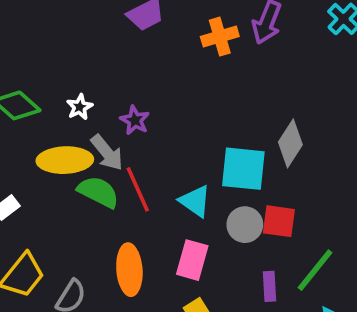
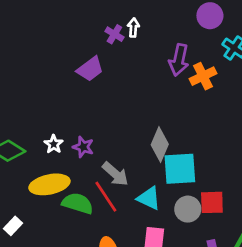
orange cross: (220, 37) -> (203, 76), moved
purple star: (135, 120) -> (83, 147), moved
gray diamond: (290, 143) -> (160, 144), moved
gray arrow: (107, 153) -> (115, 174), moved

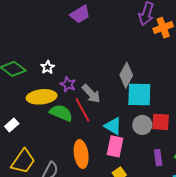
purple star: (83, 147) -> (68, 84), moved
cyan triangle: (149, 198) -> (113, 126), moved

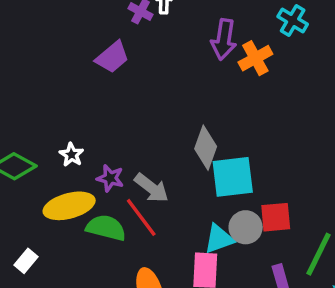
cyan triangle: (113, 126) -> (219, 239), moved, turned -42

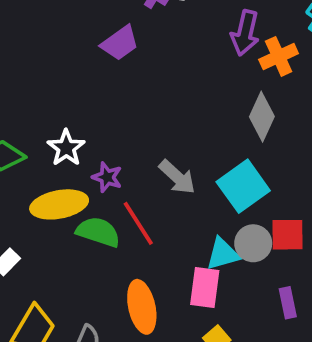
gray diamond: (206, 148) -> (262, 117), moved
white star: (71, 155) -> (66, 148), size x1.4
cyan square: (233, 177) -> (243, 186), turned -33
gray arrow: (152, 188) -> (177, 177), moved

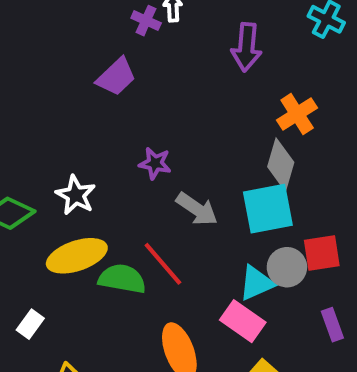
orange cross: (279, 56) -> (297, 114), moved
gray diamond: (262, 117) -> (281, 165), moved
purple star: (107, 177) -> (155, 163), moved
cyan square: (243, 186) -> (268, 209), turned 33
pink rectangle: (205, 288) -> (243, 321), turned -54

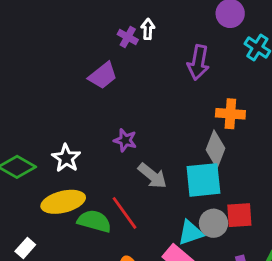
orange cross: (297, 114) -> (230, 114), turned 32

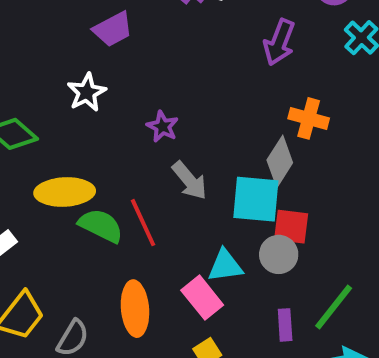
purple trapezoid: (103, 76) -> (113, 29), moved
white star: (66, 158) -> (87, 92), moved
red square: (239, 215) -> (291, 227), moved
gray circle: (213, 223) -> (279, 254), moved

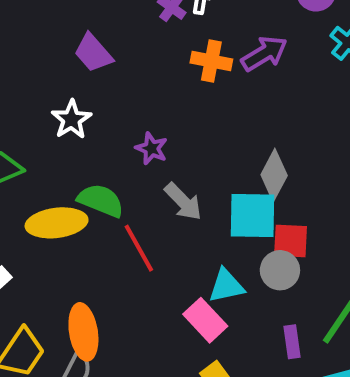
purple trapezoid: (113, 29) -> (93, 53), turned 81
purple arrow: (279, 42) -> (264, 53), turned -138
orange cross: (309, 118) -> (211, 61), moved
green semicircle: (101, 226) -> (101, 200), moved
orange ellipse: (135, 309) -> (83, 332), moved

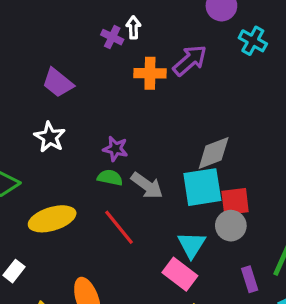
gray diamond: (274, 175) -> (214, 153), turned 51
green semicircle: (101, 200) -> (110, 178), moved, size x0.7
cyan triangle: (226, 286) -> (191, 245), turned -36

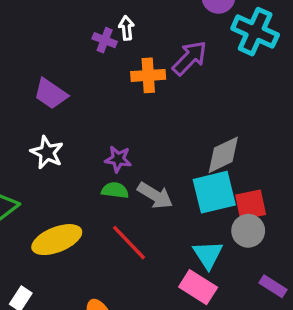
cyan cross: (253, 41) -> (255, 32), size x1.5
purple rectangle: (250, 279) -> (273, 286), turned -35

